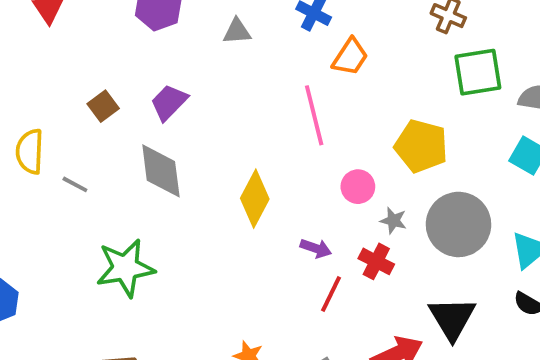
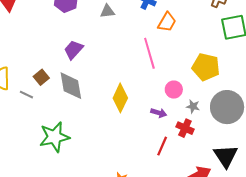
brown square: (103, 106) -> (41, 77), moved
purple arrow: (316, 248) -> (159, 113), moved

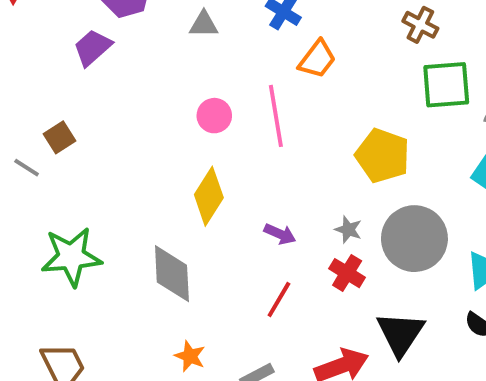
purple trapezoid: (74, 50) -> (92, 47), moved
gray diamond: (71, 86) -> (172, 274), moved
pink circle: (174, 90) -> (214, 116), moved
red cross: (185, 128) -> (347, 273), moved

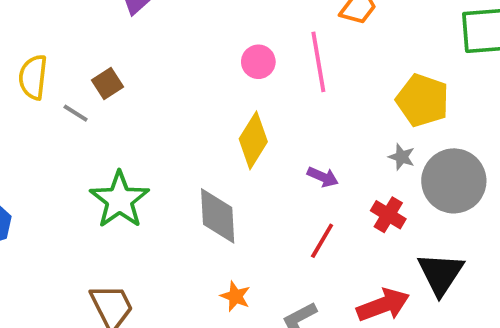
gray star: (348, 230) -> (402, 157), moved
green star: (71, 257) -> (119, 200), turned -30

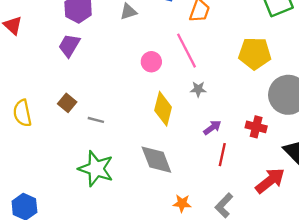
gray line: (76, 113) -> (96, 120), moved
gray star: (402, 157) -> (198, 89), moved
purple arrow: (323, 177) -> (212, 128), moved, turned -42

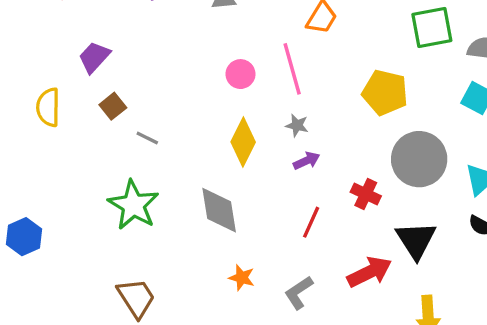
purple trapezoid: (69, 45) -> (94, 57), moved
purple arrow: (212, 128) -> (307, 161), moved

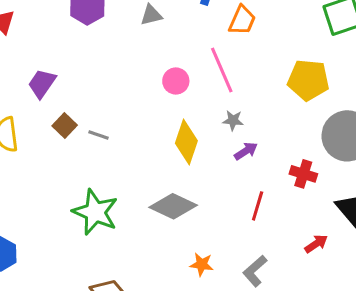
gray line: (147, 138) -> (99, 135), moved
gray diamond: (219, 210) -> (173, 206), turned -48
red arrow: (369, 272) -> (316, 244), size x0.6

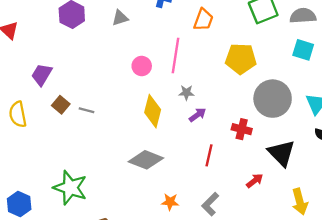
orange trapezoid: (242, 20) -> (203, 20), moved
pink line: (222, 70) -> (175, 56), turned 36
green star: (95, 212) -> (70, 188), moved

